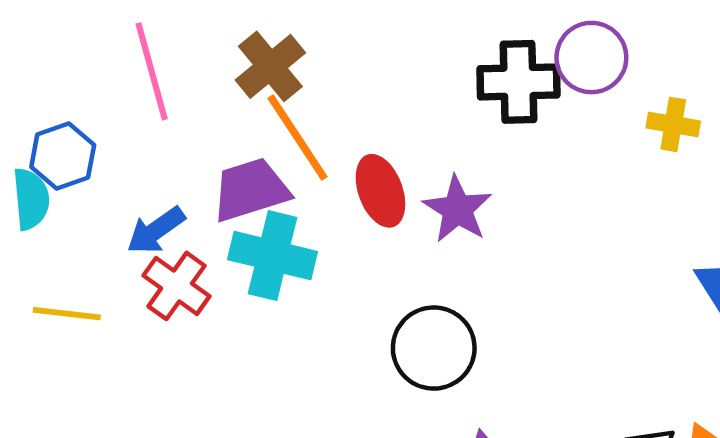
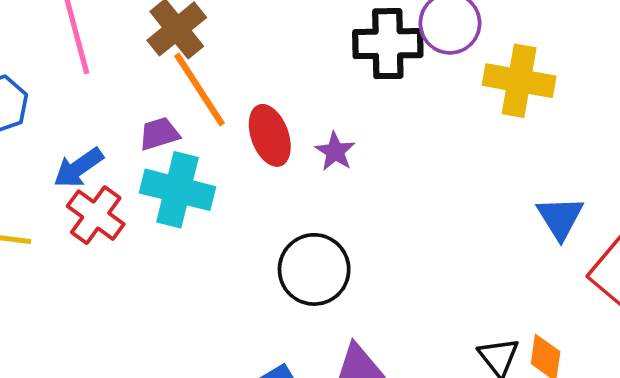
yellow cross: (673, 124) -> (519, 81), size x1.6
purple trapezoid: (251, 190) -> (159, 134), size x0.6
purple star: (457, 209) -> (335, 151), size x0.7

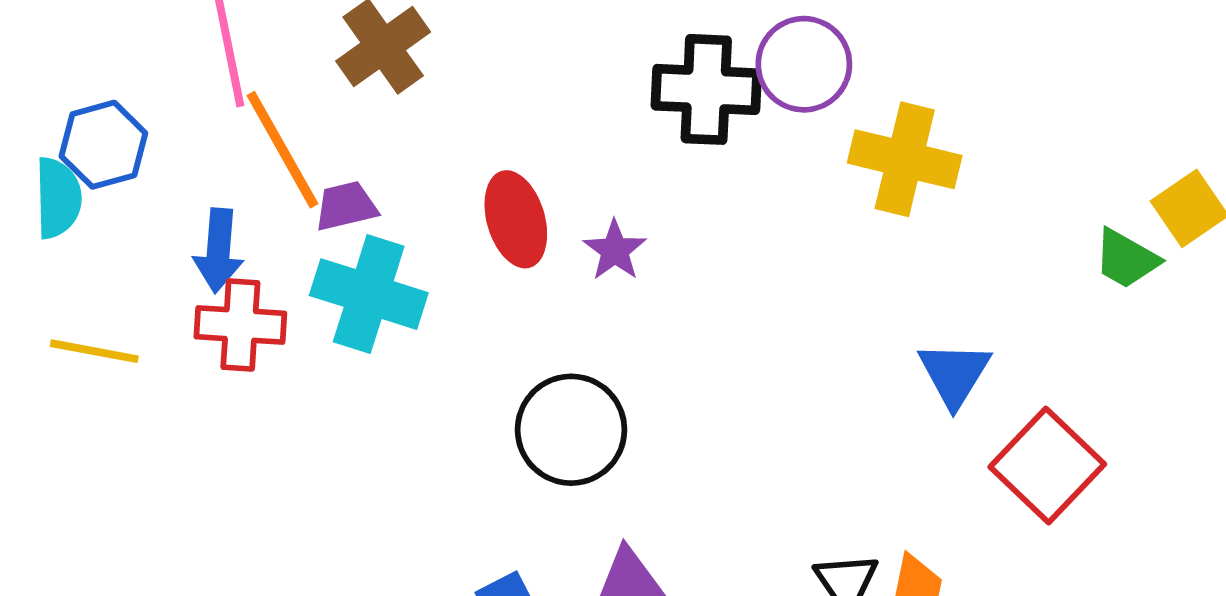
orange line: (199, 90) -> (282, 150), moved
blue arrow: (78, 168) -> (218, 251), turned -54
red cross: (96, 215) -> (240, 325), turned -36

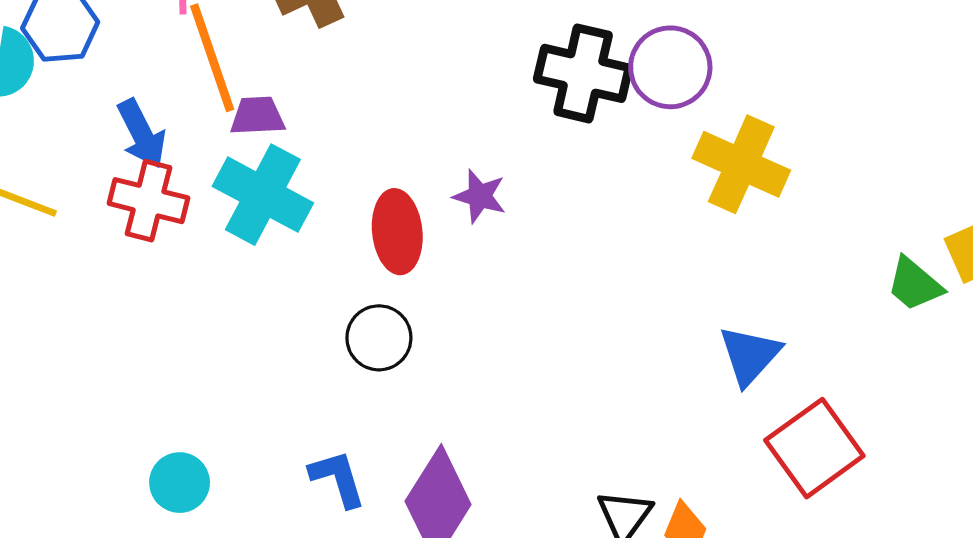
red ellipse: (516, 219) -> (397, 232), moved
purple star: (615, 250) -> (480, 196), turned -30
blue arrow: (218, 251) -> (142, 134), turned -42
black circle: (571, 430) -> (379, 338), moved, size x0.7

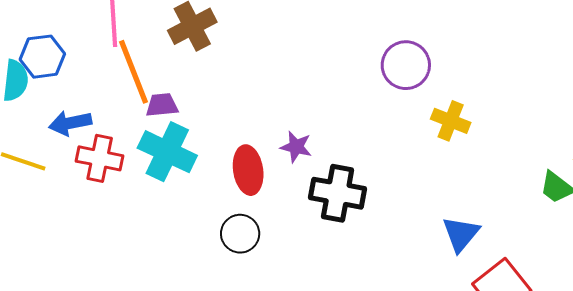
black cross: (583, 73) -> (338, 193), moved
blue arrow: (142, 134) -> (70, 123), moved, turned 108
yellow cross: (741, 164) -> (451, 121), size x0.7

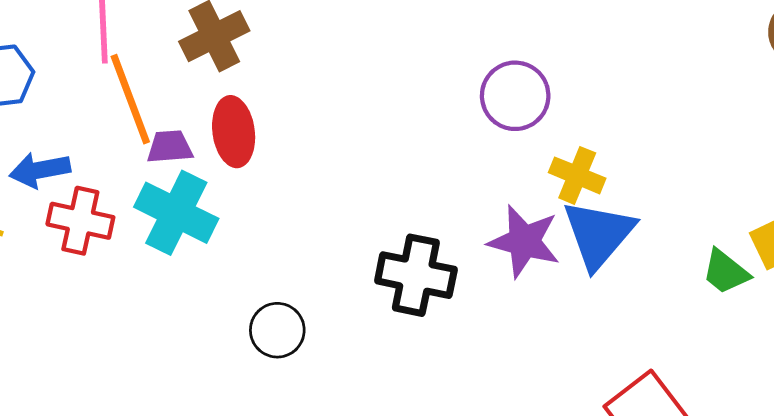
purple star: (296, 147) -> (524, 241), moved, size x1.6
red ellipse: (248, 170) -> (234, 132), moved
blue triangle: (461, 234) -> (599, 234), moved, size x1.4

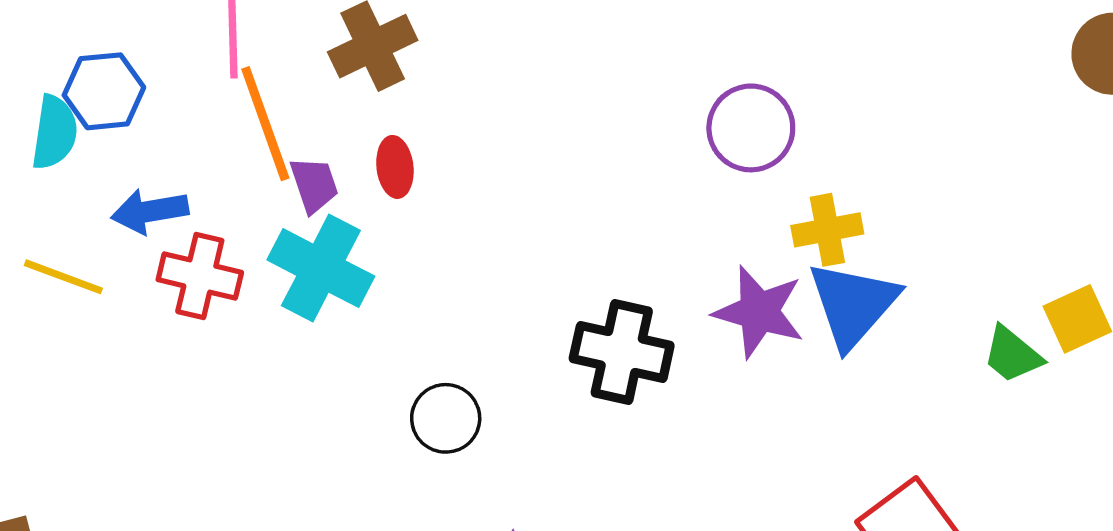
red ellipse: (234, 132) -> (395, 167), size x0.7
purple trapezoid: (170, 147) -> (314, 185), turned 75
yellow cross: (577, 175) -> (827, 230), turned -34

